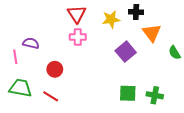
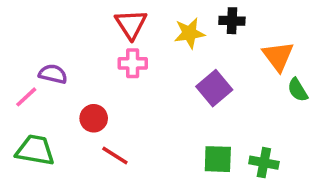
orange triangle: (152, 33) -> (278, 56), moved
pink line: (15, 57) -> (26, 97), turned 56
red line: (51, 96) -> (115, 155), moved

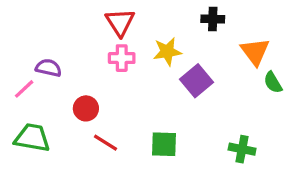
yellow star: (189, 33) -> (167, 52), moved
green square: (218, 159) -> (164, 144), moved

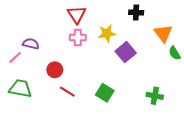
green square: (164, 144) -> (105, 93), turned 30

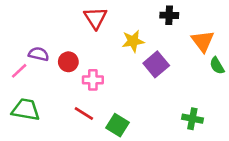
pink cross: (78, 37) -> (93, 80), moved
red circle: (55, 70) -> (68, 62), moved
green square: (105, 93) -> (117, 125), moved

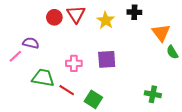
yellow star: (133, 41) -> (106, 20), moved, turned -30
red circle: (68, 62) -> (54, 17), moved
purple square: (156, 64) -> (107, 59), moved, turned 36
green trapezoid: (26, 110) -> (43, 78), moved

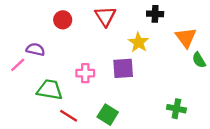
red triangle: (76, 14) -> (105, 16), moved
yellow star: (106, 20) -> (138, 42), moved
red line: (67, 90) -> (69, 116), moved

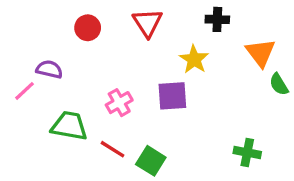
pink cross: (85, 73) -> (119, 103), turned -30
red line: (69, 116) -> (113, 149), moved

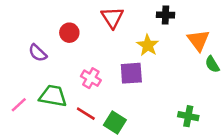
red circle: (88, 28) -> (69, 33), moved
purple semicircle: (49, 69) -> (38, 53), turned -150
pink line: (24, 91) -> (19, 105), moved
pink cross: (119, 103) -> (91, 78), turned -30

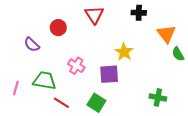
yellow star: (148, 45) -> (124, 52), moved
purple square: (131, 73) -> (109, 74), moved
pink line: (19, 105) -> (16, 88), turned -32
red line: (86, 114) -> (61, 103), moved

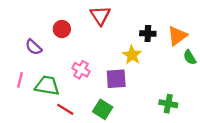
black cross: (139, 13) -> (148, 34), moved
orange triangle: (166, 34) -> (177, 36), turned 30
pink line: (16, 88) -> (20, 80), moved

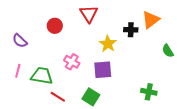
orange triangle: (177, 36) -> (151, 20), moved
purple semicircle: (34, 47) -> (20, 41), moved
yellow star: (132, 55) -> (108, 44), moved

